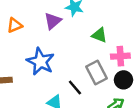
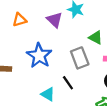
purple triangle: (53, 21) -> (55, 20), turned -42
gray rectangle: (97, 73) -> (80, 58), moved

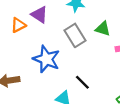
purple triangle: (55, 20) -> (39, 15), moved
gray rectangle: (80, 58) -> (75, 35), moved

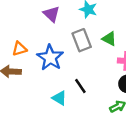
orange triangle: (18, 25) -> (19, 49), moved

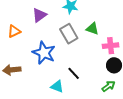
purple triangle: (51, 14) -> (39, 15), turned 49
orange triangle: (19, 49) -> (14, 31), moved

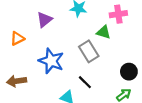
gray rectangle: (69, 34) -> (89, 51), moved
pink cross: (111, 46) -> (118, 14), moved

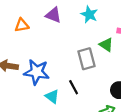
purple triangle: (44, 20) -> (53, 15), turned 42
blue star: (51, 61) -> (37, 72), moved, turned -30

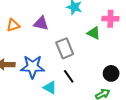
purple triangle: (53, 15) -> (41, 23), moved
gray rectangle: (86, 59) -> (65, 48), moved

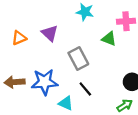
purple triangle: (41, 23) -> (50, 33), turned 35

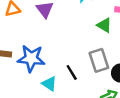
gray rectangle: (78, 59) -> (99, 60), moved

